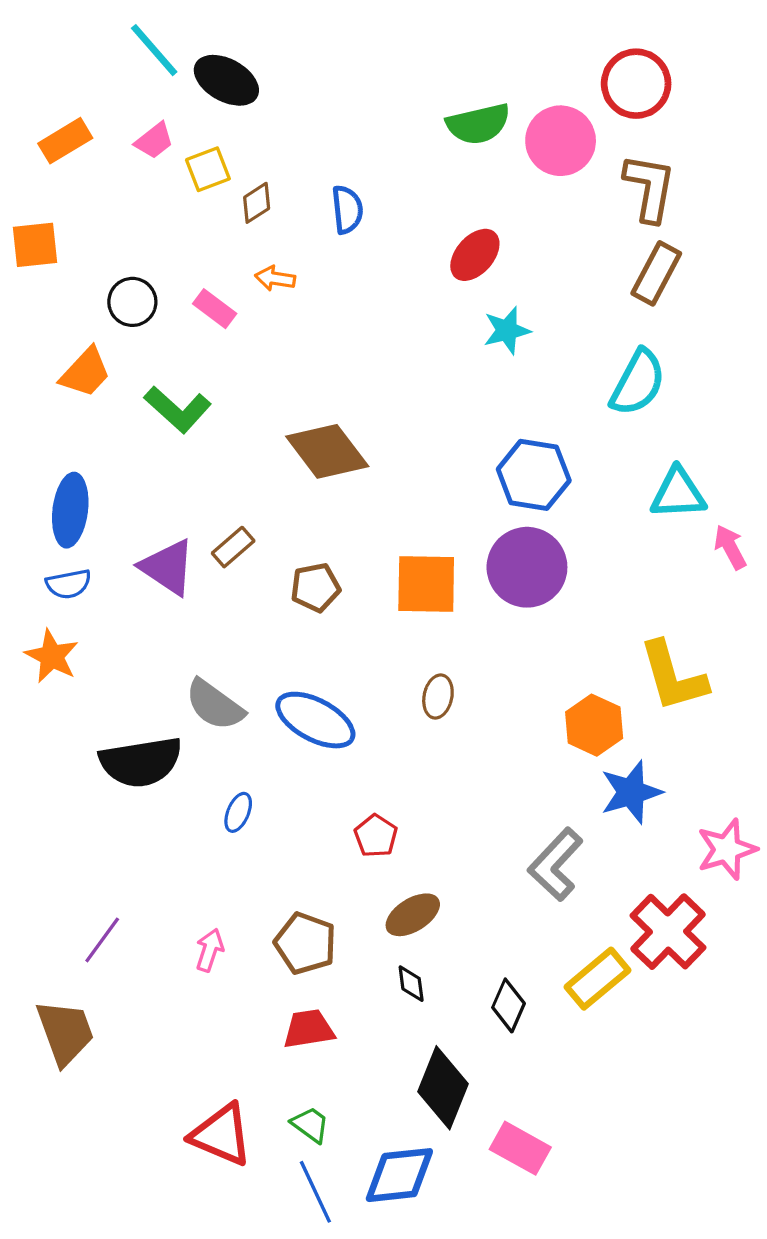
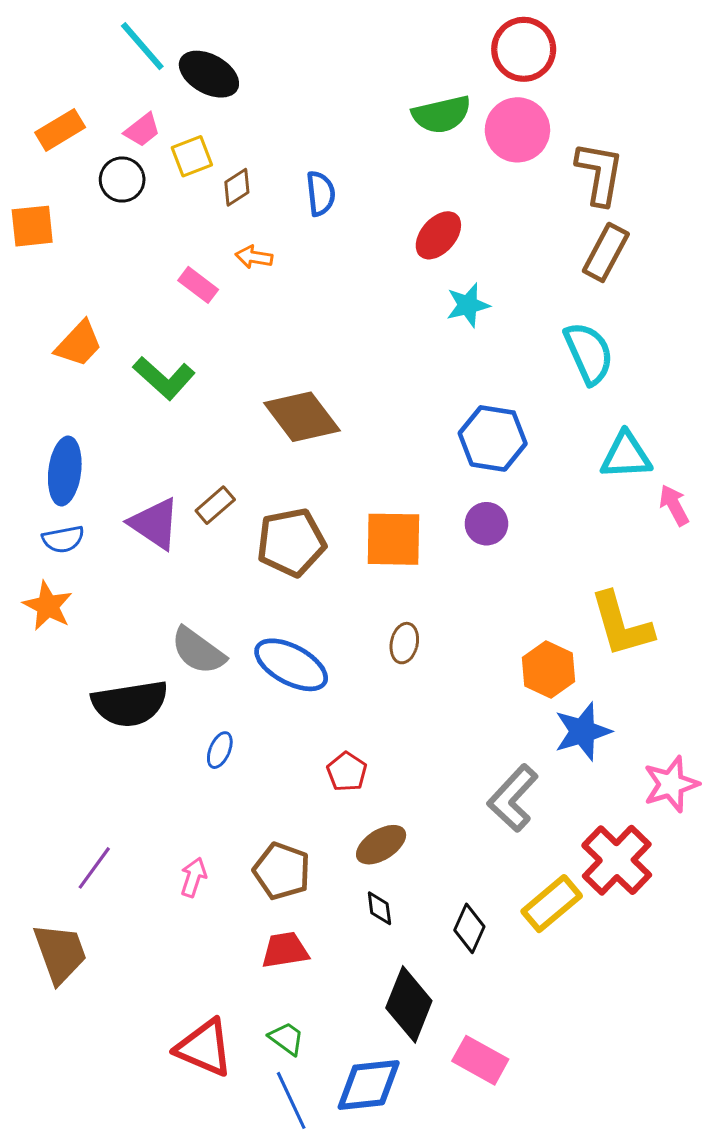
red circle: (636, 84) -> (524, 49), moved
black circle: (132, 302) -> (122, 180), moved
cyan semicircle: (638, 383) -> (589, 353), turned -52
purple circle: (527, 567) -> (486, 524), size x0.6
brown pentagon: (315, 587) -> (291, 542), size x1.5

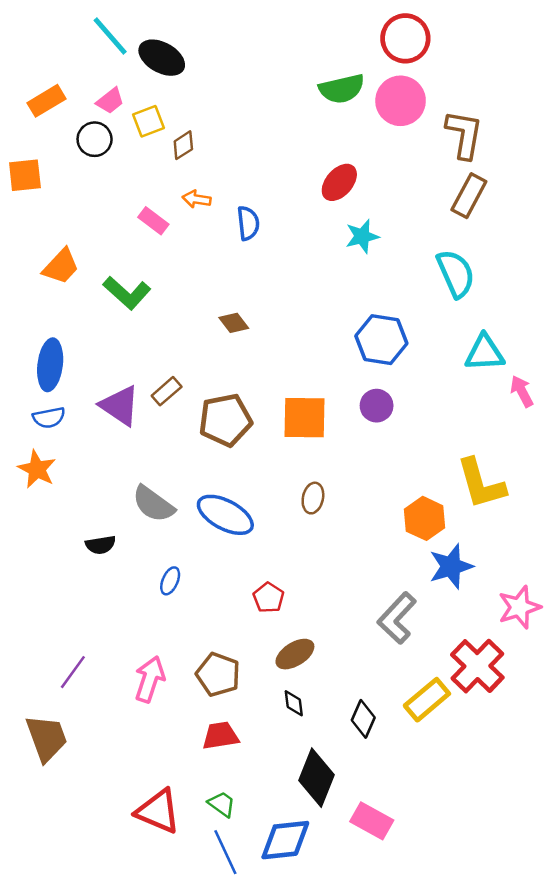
blue semicircle: (321, 193) -> (248, 223), moved
brown diamond: (302, 417) -> (234, 323), size x0.5
black semicircle: (130, 704) -> (101, 545), size x0.5
pink arrow: (193, 877) -> (150, 679), size x1.5

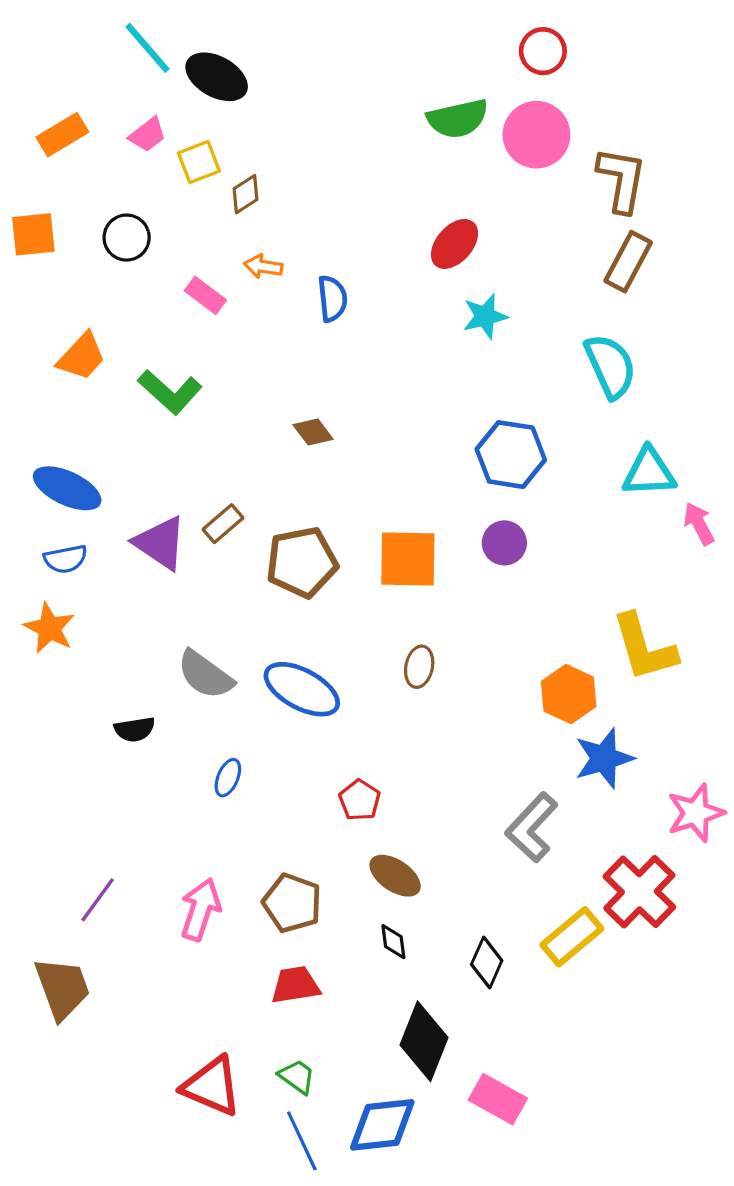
red circle: (405, 38) -> (543, 51), size x0.7
black circle: (95, 139) -> (127, 238), moved
blue ellipse: (50, 365) -> (67, 488), turned -72
brown ellipse: (295, 654) -> (395, 876), turned 66

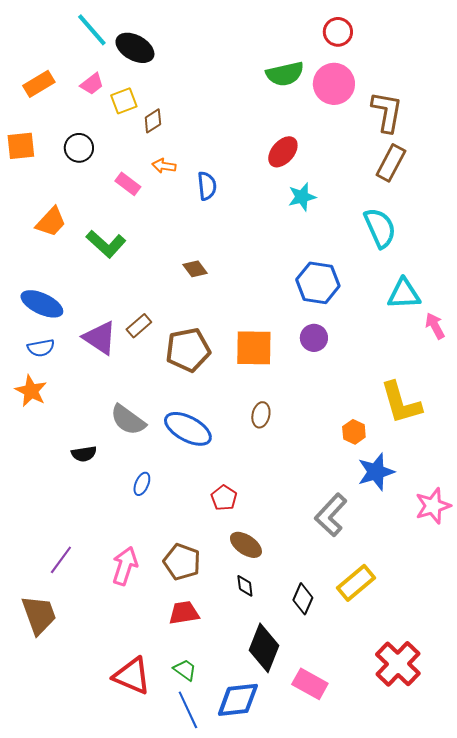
orange hexagon: (569, 694) -> (354, 432), size x0.7
red cross: (639, 892) -> (398, 664), moved

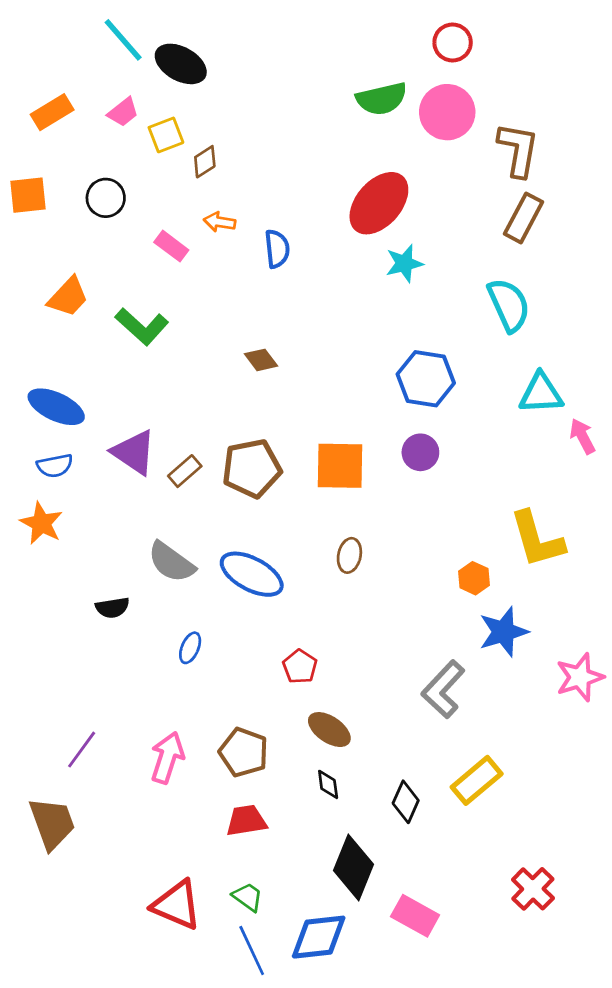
red ellipse: (283, 152) -> (379, 203), size x1.5
brown rectangle: (139, 326) -> (185, 471), moved
red cross: (398, 664) -> (533, 889), size x0.7

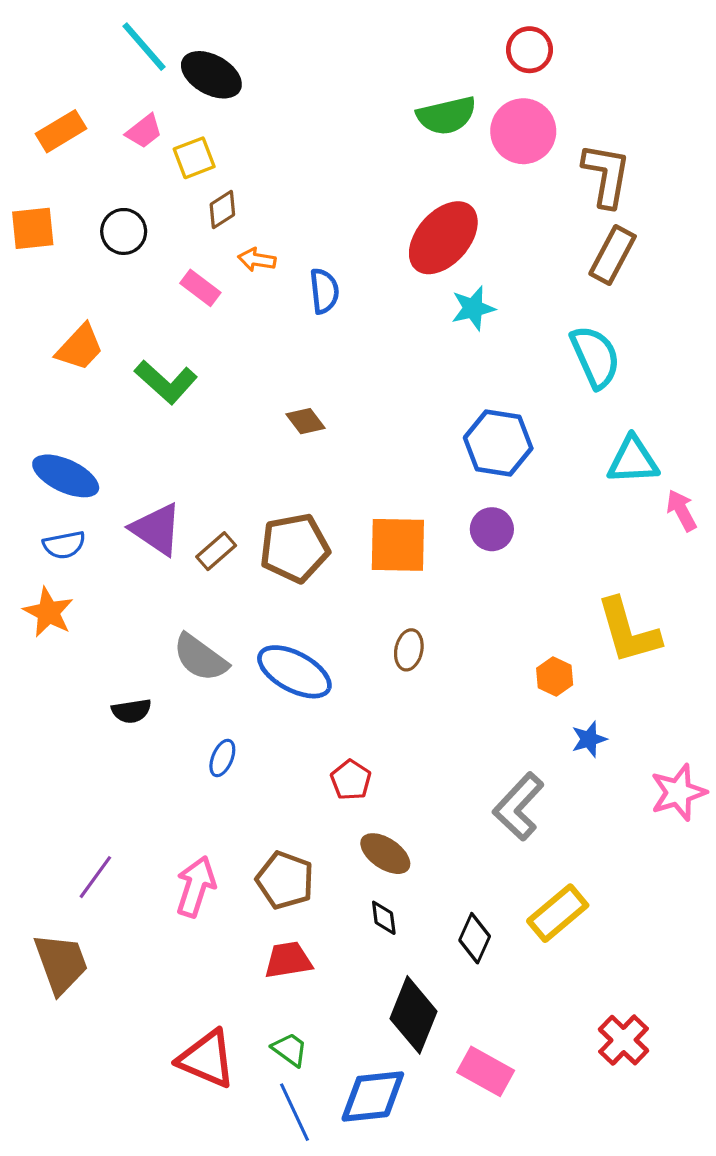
brown diamond: (205, 162) -> (222, 210), moved
blue star: (503, 632) -> (589, 739), size x0.6

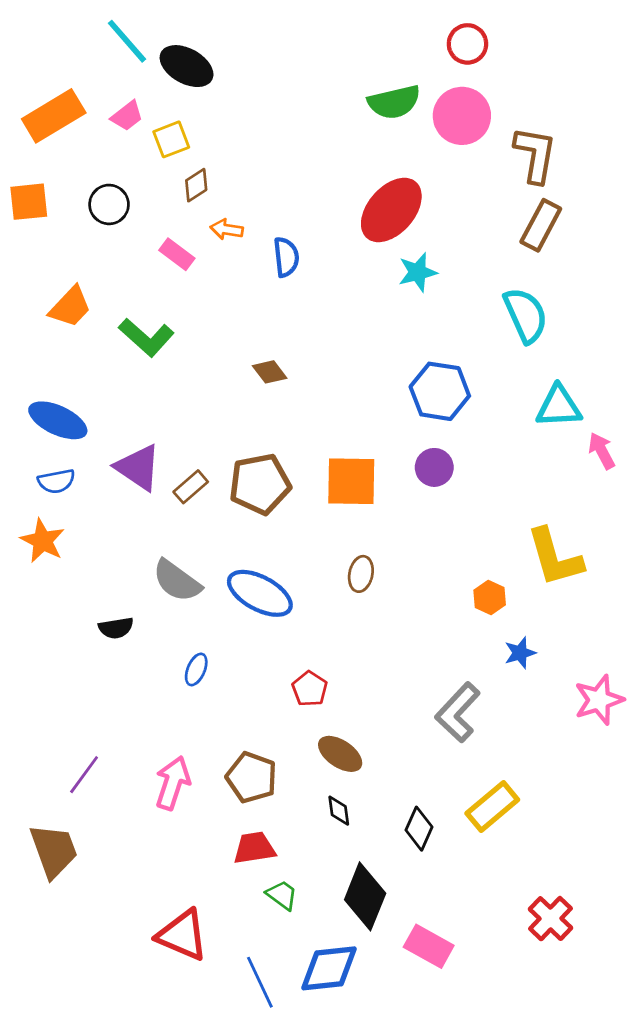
orange rectangle: (61, 131) -> (54, 116), size x1.4
green trapezoid: (290, 1049) -> (282, 895), moved

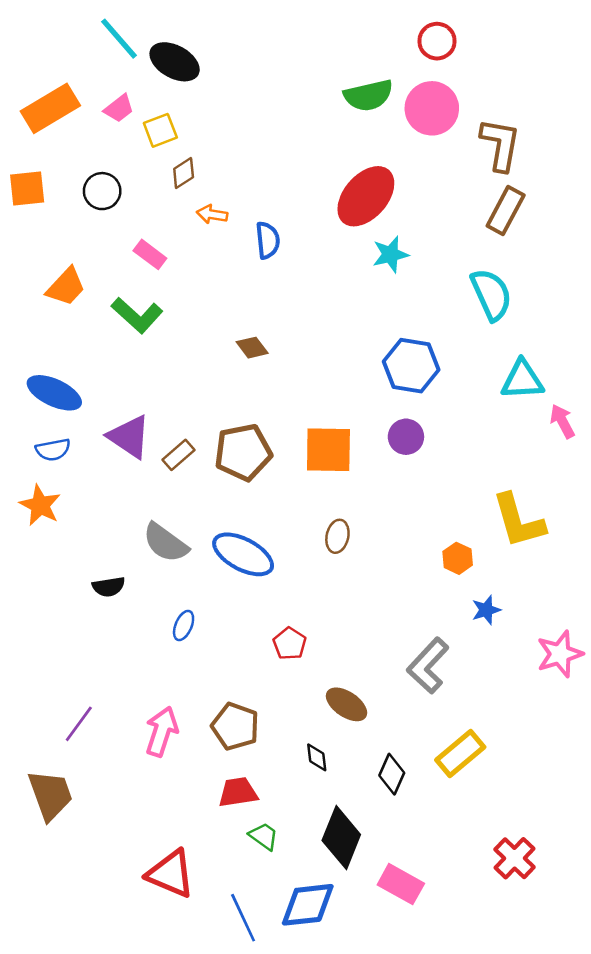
pink rectangle: (177, 254) -> (150, 254), moved
brown ellipse: (340, 754) -> (346, 704), moved

